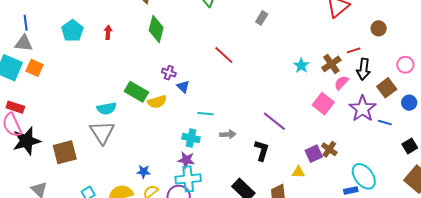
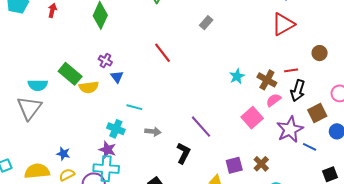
brown cross: (331, 64) -> (267, 80), turned -36
brown cross: (329, 149) -> (261, 164), moved

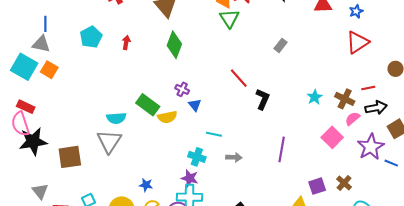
black arrow: (298, 91) -> (376, 108), turned -115
purple line: (201, 127) -> (282, 149), turned 55
black L-shape: (183, 153) -> (263, 99), moved

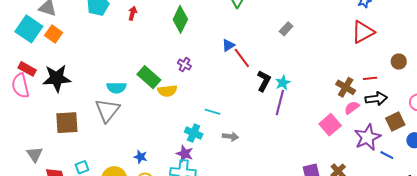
cyan star: (315, 97) -> (283, 83), moved
blue triangle: (195, 105) -> (228, 45), moved, turned 32
black star: (33, 141) -> (57, 78), moved
purple line: (282, 149) -> (280, 103), moved

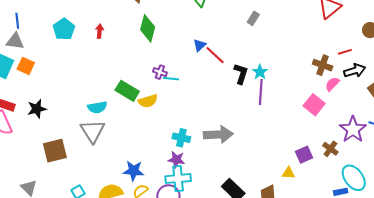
black star: (57, 78) -> (37, 109), size x0.7
cyan line: (212, 112) -> (171, 79), moved
gray arrow: (230, 137) -> (218, 134), size x1.8
purple star: (368, 137) -> (353, 129), moved
blue star: (141, 157) -> (134, 171), size x1.5

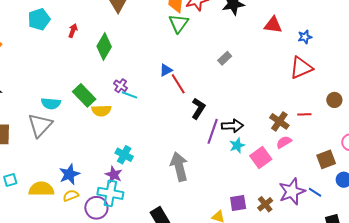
green diamond: (148, 28) -> (104, 47), moved
black arrow: (355, 71) -> (232, 126), moved
cyan star: (260, 72) -> (237, 145), moved
gray arrow: (218, 134) -> (179, 167), moved, turned -116
blue star: (134, 171) -> (69, 174), turned 30

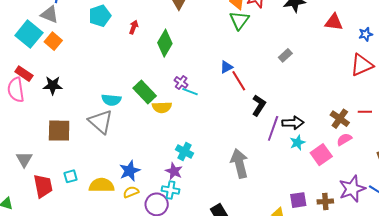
gray triangle: (40, 125) -> (101, 122), turned -32
cyan cross: (110, 193) -> (171, 190), size x0.7
brown cross: (265, 204) -> (325, 201), turned 35

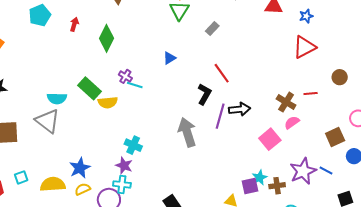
gray rectangle: (285, 55) -> (212, 29), moved
red line: (239, 81) -> (222, 73), moved
cyan star: (297, 143) -> (260, 178), moved
gray arrow: (239, 163) -> (187, 132), moved

